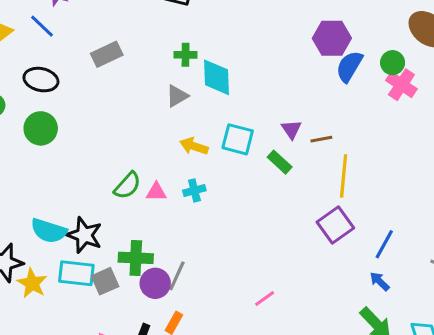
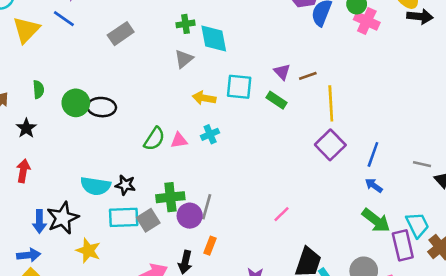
black ellipse: (41, 80) -> (102, 107), moved
black star: (84, 235) -> (125, 185), size x0.7
yellow star: (32, 283) -> (88, 251), moved

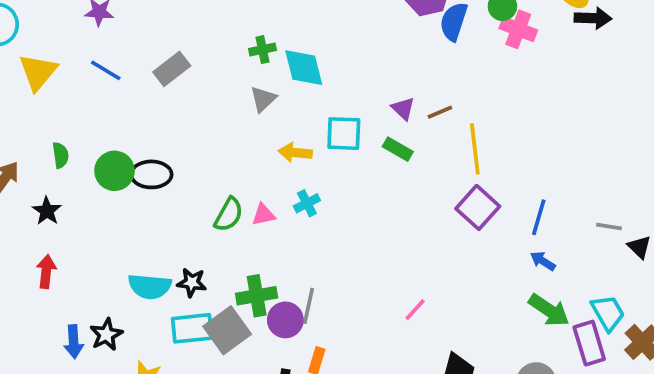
blue line: (64, 19) -> (106, 70), moved
black star: (63, 218) -> (106, 335), size x0.7
gray square: (148, 220) -> (227, 330), size x1.4

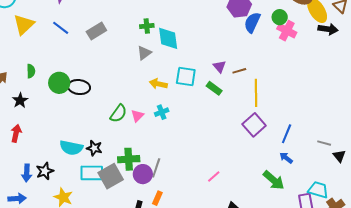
pink triangle: (263, 215) -> (137, 116), turned -40
green arrow: (549, 310) -> (274, 180), moved
cyan trapezoid: (608, 313) -> (318, 190), turned -50

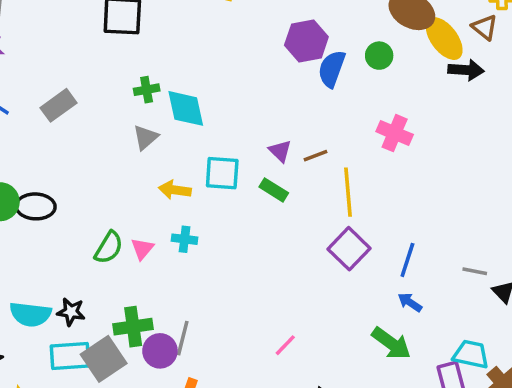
pink cross: (287, 31) -> (395, 133), moved
cyan cross: (162, 112) -> (185, 239), turned 32

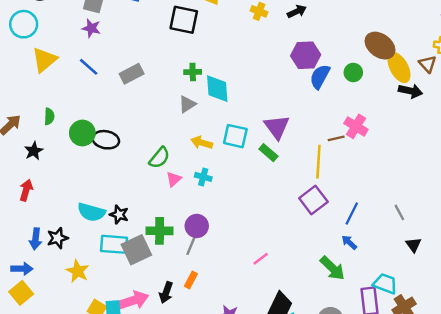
purple triangle: (280, 151) -> (277, 127), size x1.6
brown line: (316, 156) -> (336, 138), moved
green semicircle: (109, 248) -> (159, 158), moved
gray line: (475, 271) -> (399, 212), moved, turned 42
purple circle: (160, 351) -> (197, 226), moved

